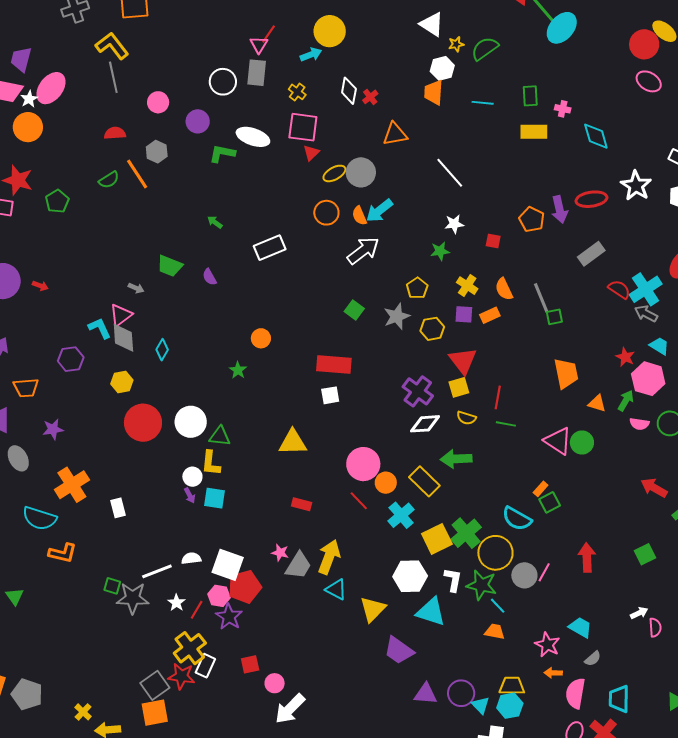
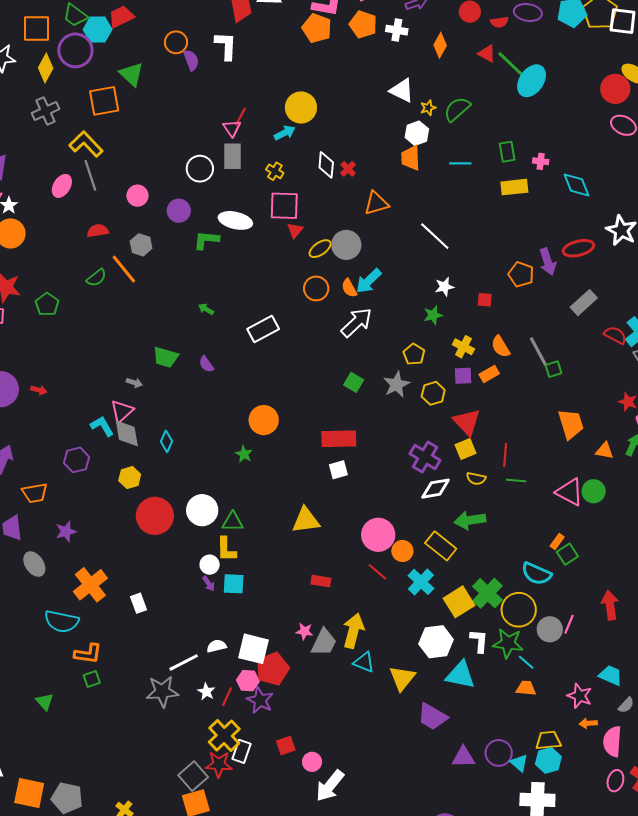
pink ellipse: (51, 88) -> (62, 186), moved, size x0.7
orange circle: (261, 338) -> (264, 420), size x1.5
green square: (112, 586) -> (92, 679), moved, turned -30

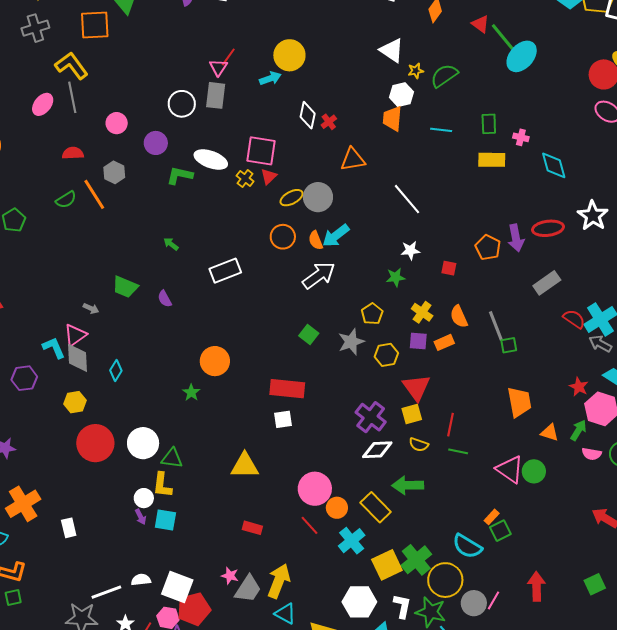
yellow cross: (275, 171) -> (245, 179), moved

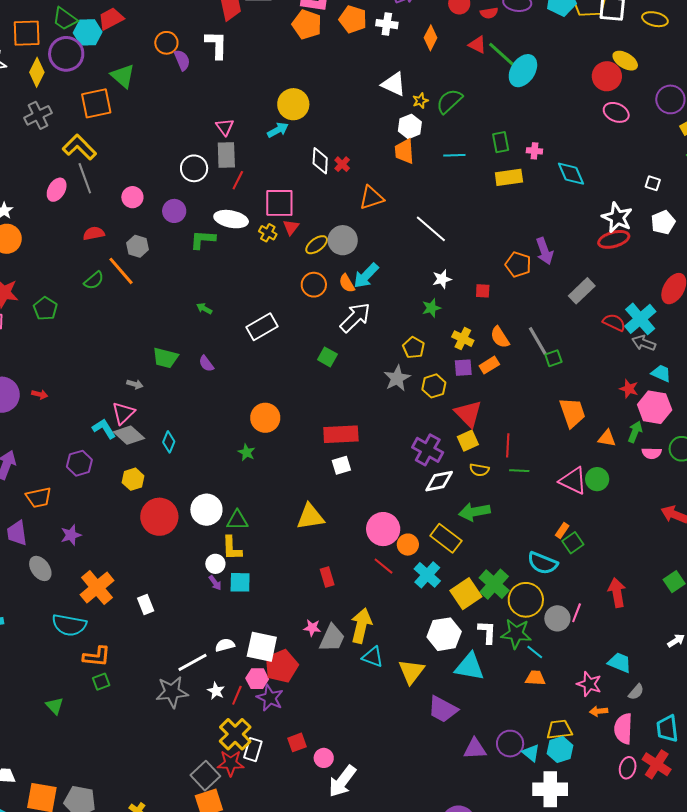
red line: (228, 57) -> (238, 180), moved
red ellipse: (548, 228) -> (614, 239), moved
green square: (309, 334) -> (327, 357), moved
gray diamond: (77, 358) -> (129, 435), turned -36
red rectangle: (252, 528) -> (327, 577), turned 66

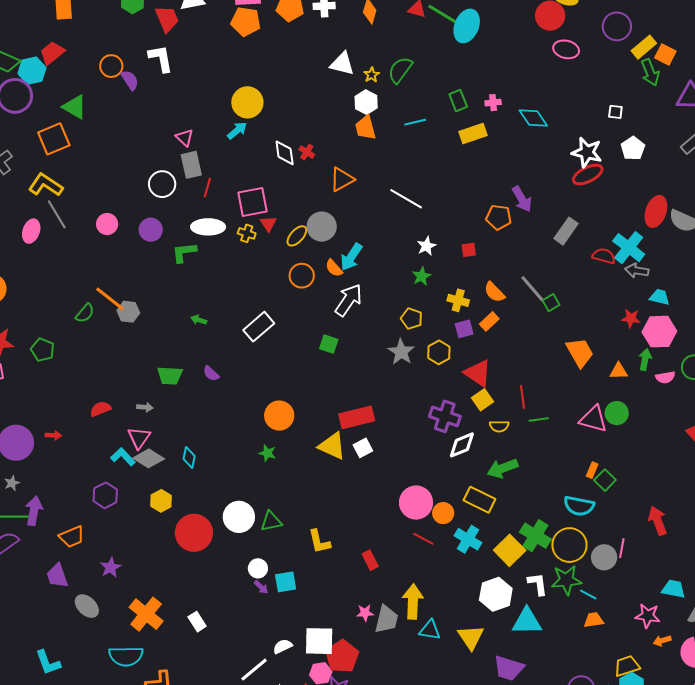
red semicircle: (94, 233) -> (100, 409), moved
gray hexagon: (138, 246) -> (128, 312), moved
yellow triangle: (310, 517) -> (332, 446), moved, turned 44
yellow L-shape: (232, 548) -> (319, 542), moved

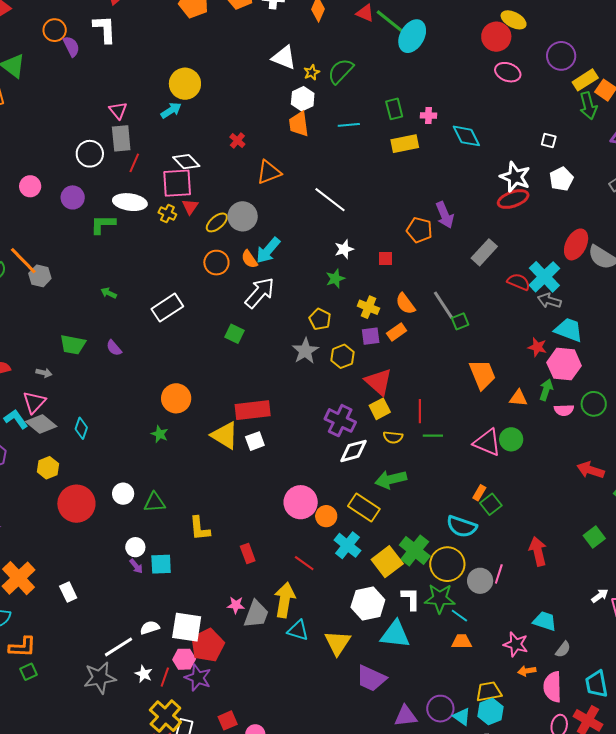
white diamond: (285, 153) -> (186, 162), moved, turned -44
cyan trapezoid: (660, 297) -> (569, 330), size x1.4
white circle: (239, 517) -> (123, 494), size x0.7
red line: (423, 539) -> (304, 563), moved

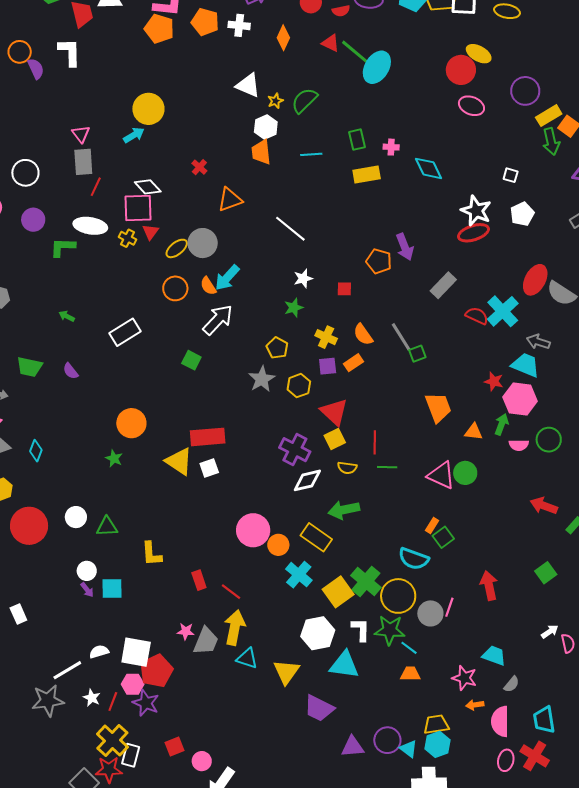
white circle: (90, 154) -> (25, 173), moved
gray arrow: (549, 301) -> (538, 342), moved
red line: (304, 563) -> (231, 592), moved

